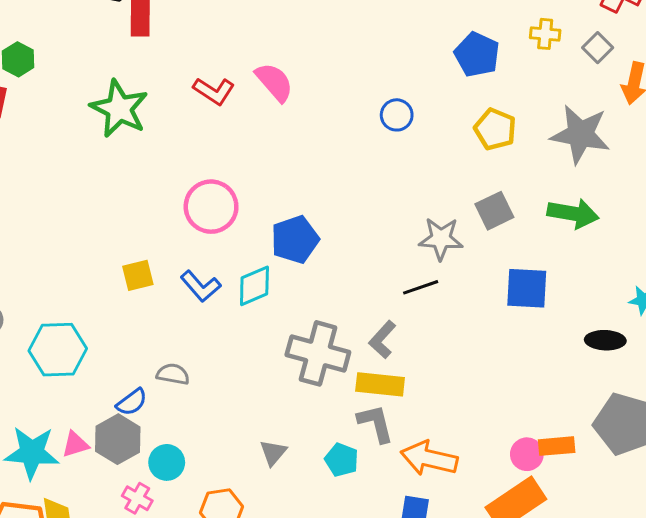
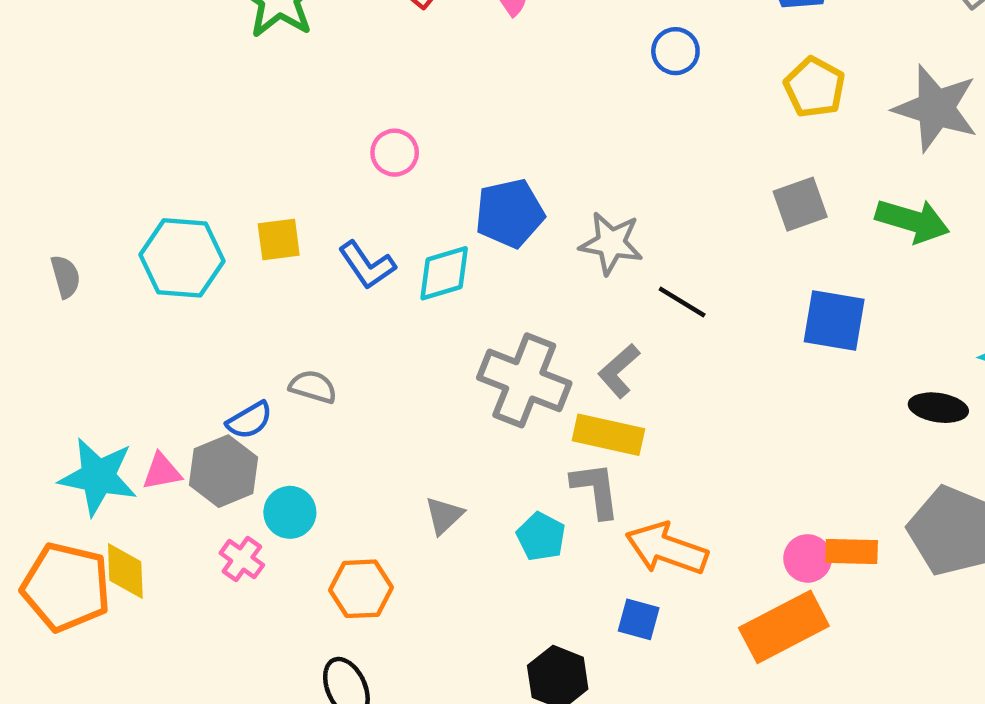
pink circle: (211, 207) -> (395, 153), size x0.6
gray star: (441, 239) -> (611, 243), moved
black line: (421, 287) -> (682, 302), turned 44
cyan hexagon: (58, 350) -> (182, 258), moved

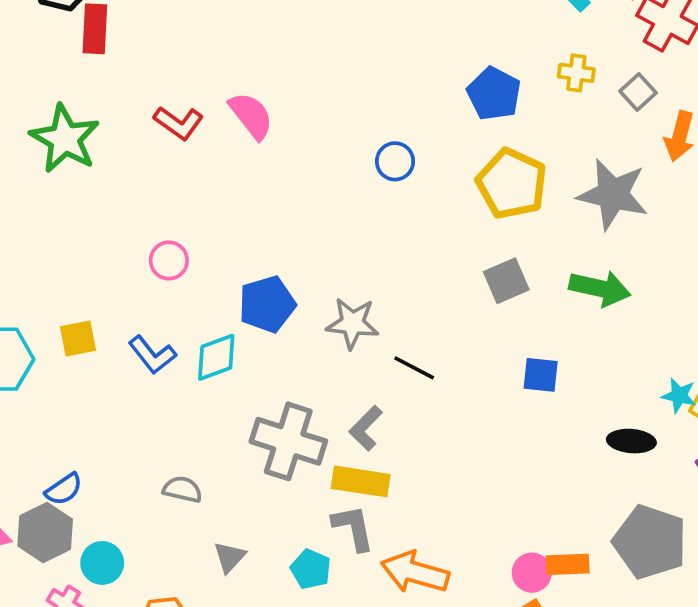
yellow pentagon: (814, 87) -> (512, 184), size x1.4
blue square: (834, 320) -> (541, 375), size x0.7
gray semicircle: (313, 387) -> (182, 489), moved

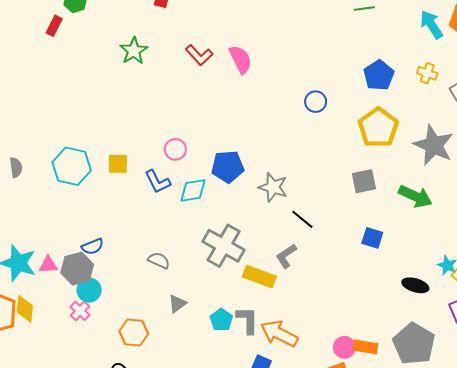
green star: (65, 139) -> (134, 51), size x0.7
pink circle: (169, 260) -> (175, 149), moved
gray L-shape: (366, 428) -> (286, 256), moved
gray L-shape: (353, 528) -> (247, 320), moved
cyan circle: (102, 563) -> (89, 290), moved

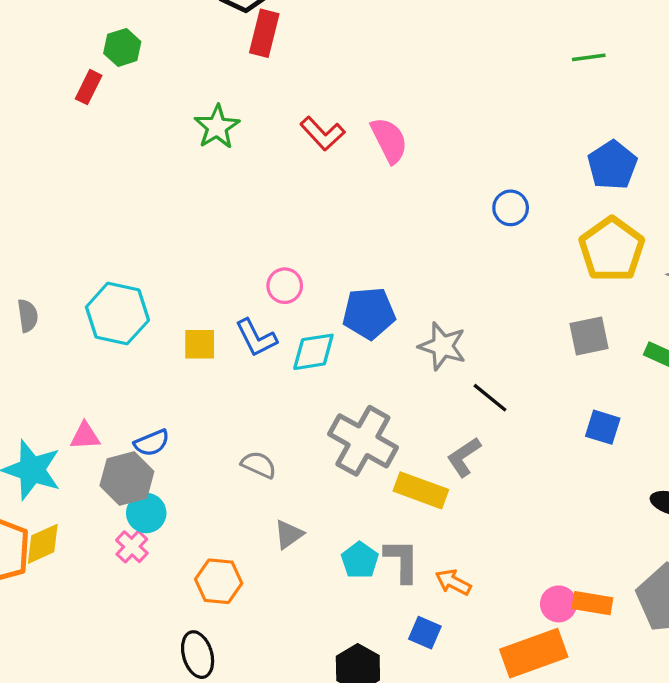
yellow square: (118, 164) -> (200, 344), moved
pink triangle: (48, 265) -> (85, 436), moved
yellow diamond: (25, 309) -> (43, 544), turned 60
orange arrow: (279, 334) -> (453, 582), size x0.6

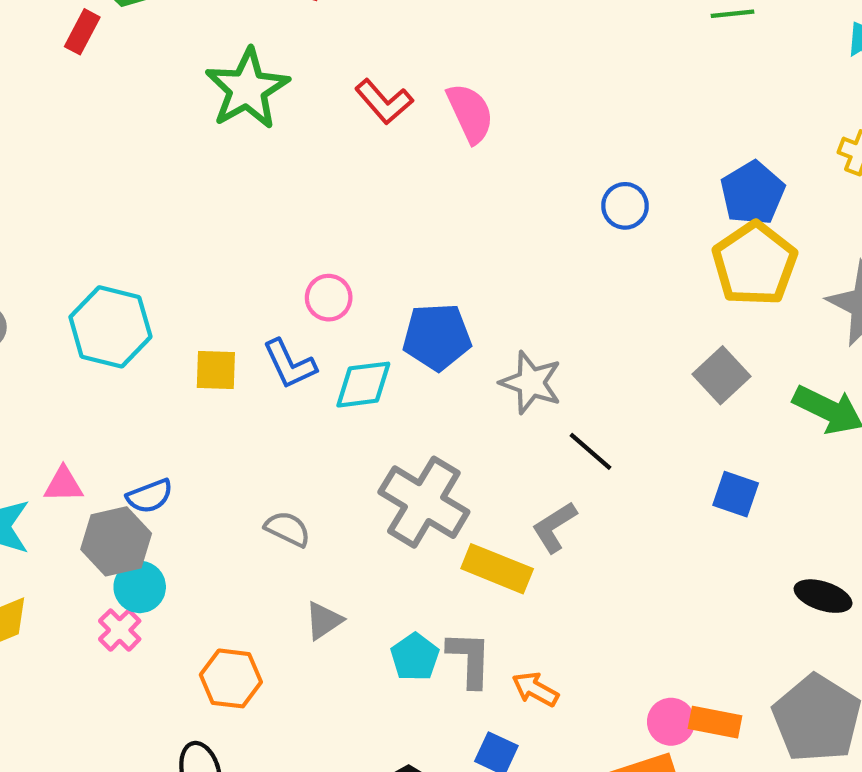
green star: (217, 127) -> (247, 89), size x1.4
blue pentagon: (612, 165) -> (753, 193), moved
gray square: (589, 336) -> (721, 375), turned -33

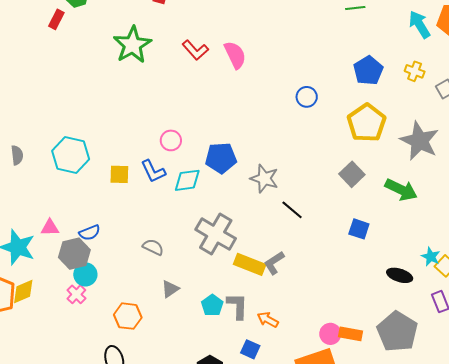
blue pentagon: (753, 193) -> (368, 71), moved
gray L-shape: (554, 527) -> (274, 263), moved

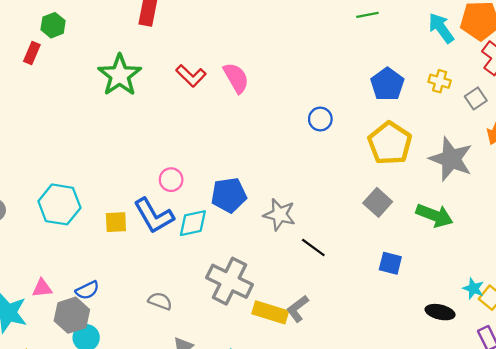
blue L-shape: (153, 171) -> (154, 216), size x1.4

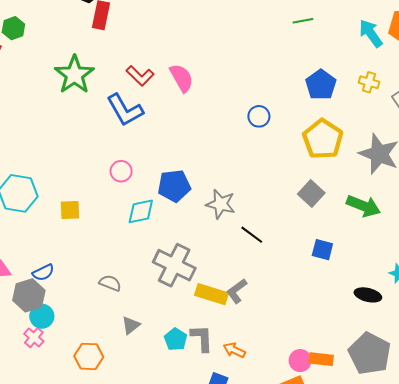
blue L-shape: (154, 216) -> (125, 110), moved

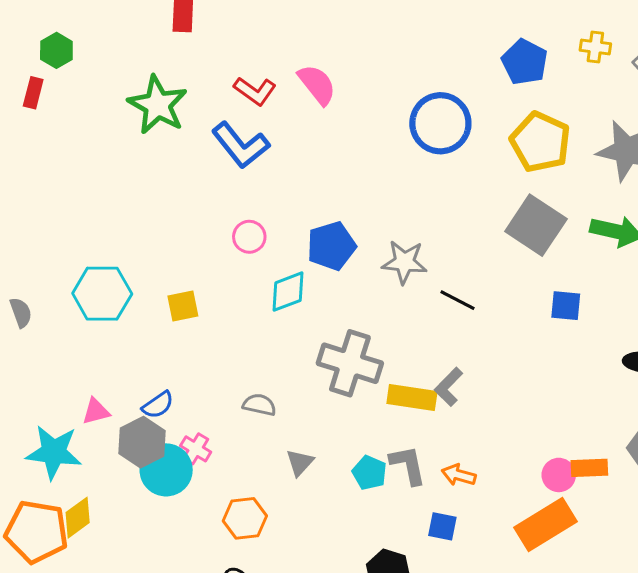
blue circle: (259, 116) -> (440, 123), size x1.8
gray square: (311, 193) -> (536, 225), size x1.5
cyan circle: (42, 316) -> (166, 470), size x1.4
pink cross: (34, 338) -> (196, 449), moved

